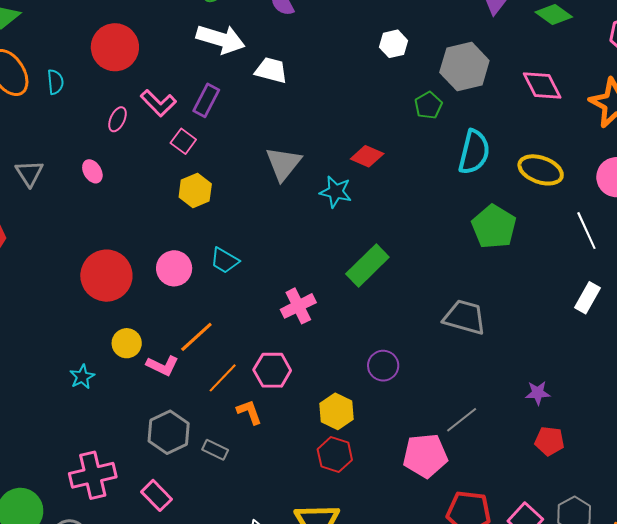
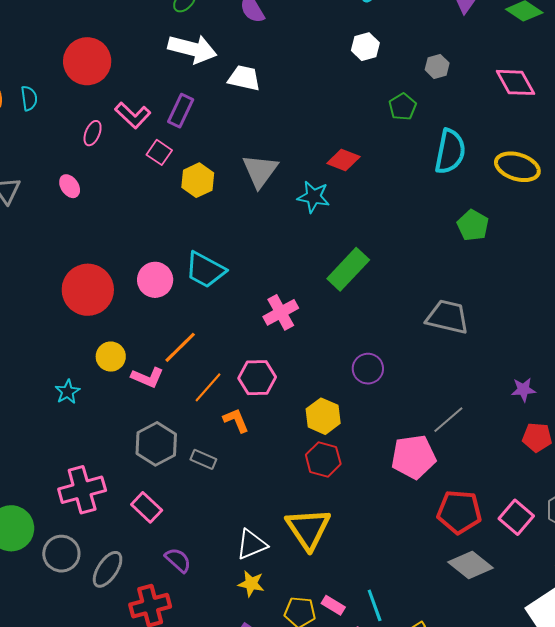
gray hexagon: (464, 66) -> (437, 66), size x0.5
yellow hexagon: (195, 191) -> (198, 180), moved
green pentagon: (494, 227) -> (473, 225), size x0.7
cyan trapezoid: (225, 260) -> (205, 270), size x1.4

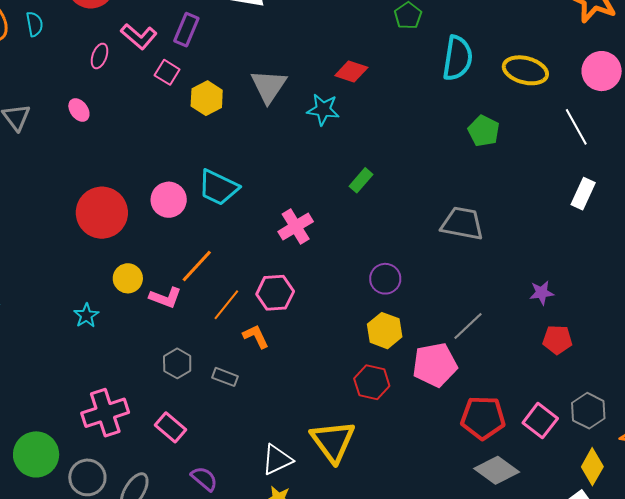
green rectangle: (348, 269) -> (361, 180), size x0.6
yellow hexagon: (323, 416) -> (385, 331), moved
gray hexagon: (156, 444) -> (177, 363), size x0.7
red hexagon: (323, 459) -> (372, 382), moved

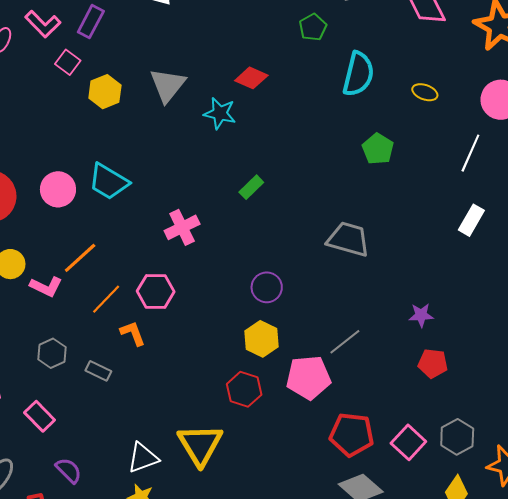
yellow ellipse: (525, 70) -> (425, 92), size x0.6
white line: (576, 127) -> (470, 153), turned 48

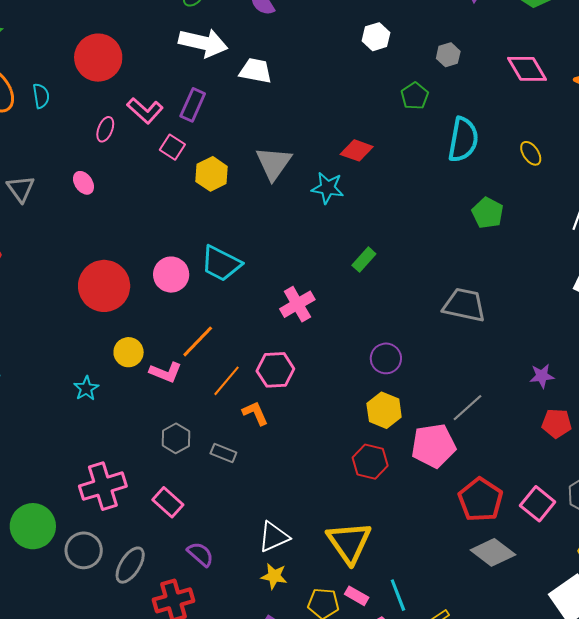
yellow ellipse: (425, 92) -> (531, 153), turned 40
red pentagon: (352, 435) -> (480, 500), turned 30
yellow triangle: (200, 445) -> (349, 542), moved

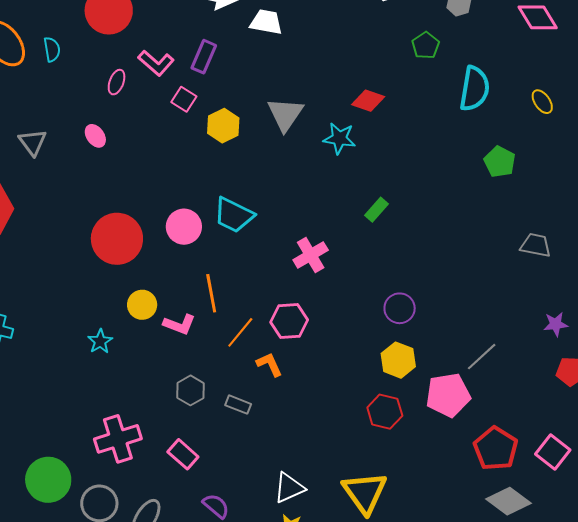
gray trapezoid: (464, 305) -> (536, 245), moved, size x0.7
orange line: (198, 341) -> (211, 293), turned -54

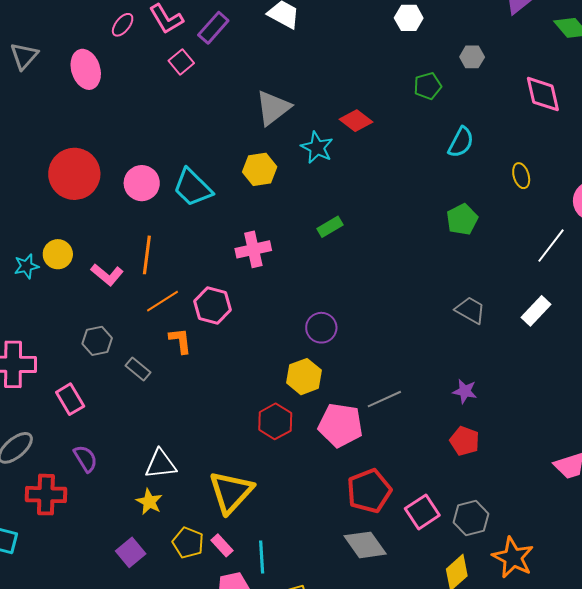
cyan semicircle: (475, 89) -> (461, 142), size x0.7
yellow hexagon: (223, 126) -> (260, 169), moved
pink ellipse: (95, 136) -> (86, 69), size x1.6
yellow circle: (142, 305) -> (58, 254), moved

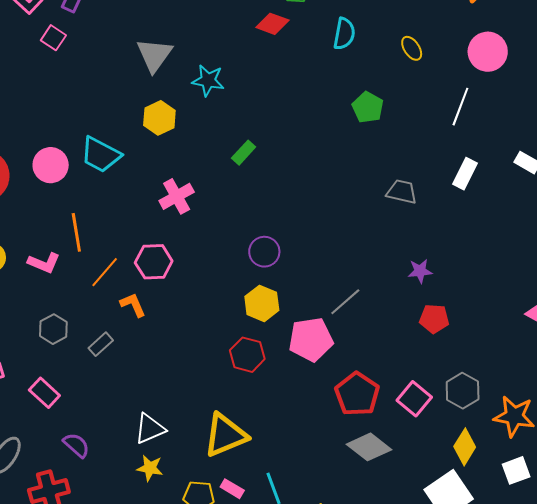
red diamond: (356, 121) -> (272, 24), moved
gray rectangle: (138, 369) -> (101, 344), turned -65
yellow triangle: (231, 492) -> (225, 435), turned 42

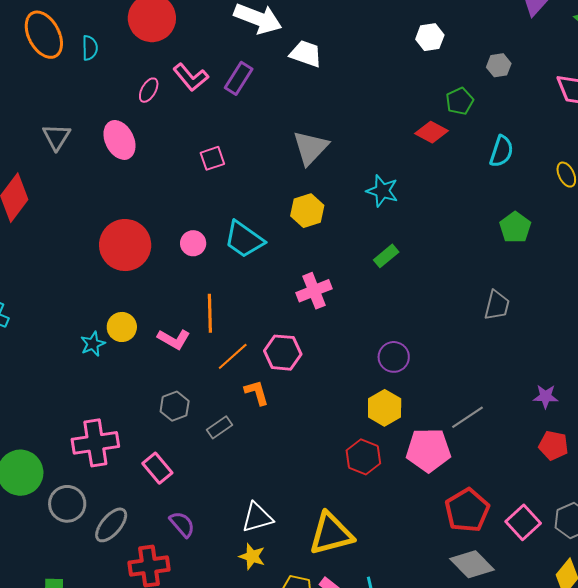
pink square: (53, 38) -> (212, 158), moved, turned 30
cyan star: (208, 80) -> (382, 191), moved
pink circle: (51, 165) -> (193, 243), size x0.7
gray trapezoid: (402, 192) -> (497, 305), moved, turned 84

